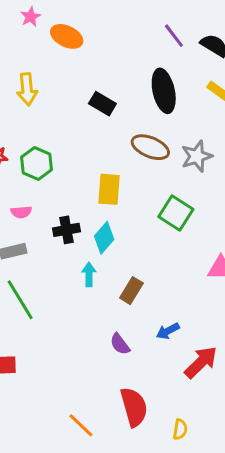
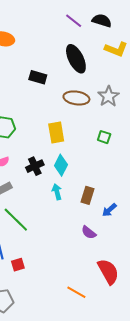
green square: (176, 213) -> (104, 137), size x0.6
blue arrow: (168, 331) -> (109, 210), moved

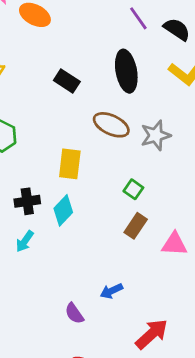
cyan arrow: (57, 192) -> (25, 241), moved, turned -147
brown rectangle: (88, 195) -> (136, 226), moved

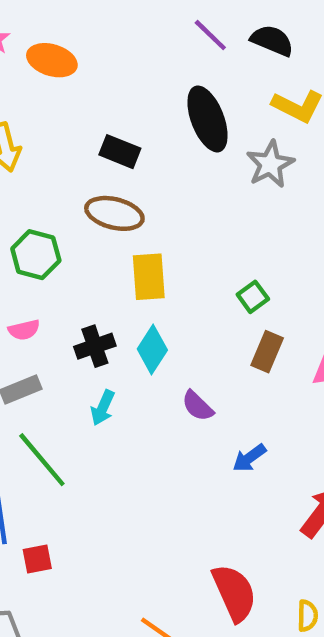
brown ellipse: (111, 125) -> (114, 213), moved
gray star: (156, 135) -> (270, 164), moved
green square: (133, 189) -> (253, 297), turned 30
purple semicircle: (74, 313) -> (198, 406), moved

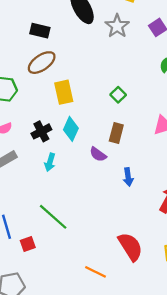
brown ellipse: (114, 213) -> (42, 63), turned -40
brown rectangle: (267, 352) -> (116, 133), moved
blue arrow: (249, 458) -> (128, 177), turned -54
green line: (42, 460) -> (53, 217), moved

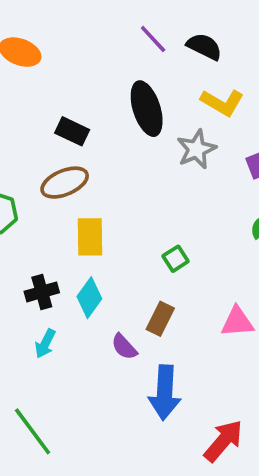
blue arrow: (128, 177) -> (165, 393), size x1.8

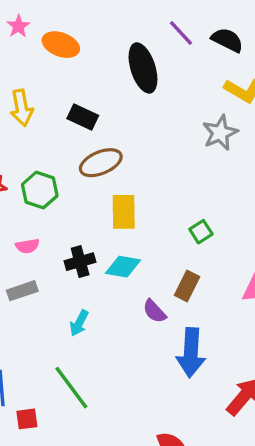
black ellipse: (147, 109) -> (143, 68), moved
black rectangle: (72, 131) -> (83, 117), moved
cyan diamond: (89, 298) -> (123, 267), turned 64
cyan arrow: (45, 344) -> (79, 323), moved

